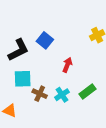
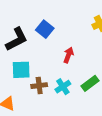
brown cross: (40, 94) -> (39, 86), turned -32

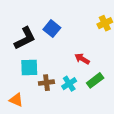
red arrow: (68, 55) -> (82, 59), moved, turned -80

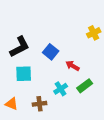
blue square: (52, 29) -> (51, 52), moved
brown cross: (46, 83) -> (40, 104), moved

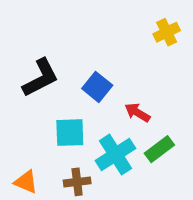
yellow cross: (94, 33) -> (167, 32), moved
cyan square: (24, 74) -> (70, 133), moved
cyan cross: (61, 89) -> (115, 155), size x1.5

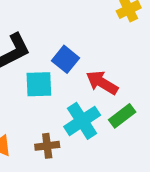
red arrow: (137, 113) -> (102, 83), size x1.4
cyan square: (70, 133) -> (39, 84), moved

